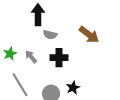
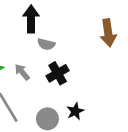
brown arrow: (89, 35) -> (108, 33), moved, turned 45
black cross: (59, 58) -> (58, 73), turned -30

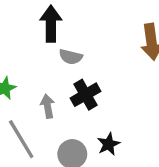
gray arrow: (22, 72) -> (48, 106), moved, turned 30

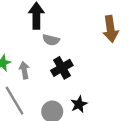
gray arrow: (48, 106) -> (24, 70), moved

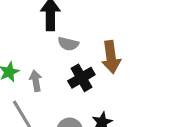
brown arrow: (111, 29) -> (111, 57), moved

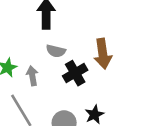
gray semicircle: (68, 44) -> (56, 51), moved

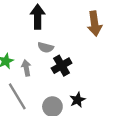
brown arrow: (103, 54) -> (95, 24), moved

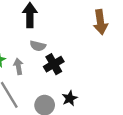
brown arrow: (95, 24) -> (100, 22), moved

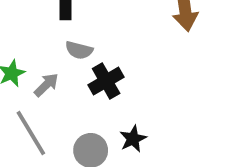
gray arrow: (18, 66) -> (46, 85), turned 56

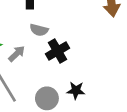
black star: (133, 139) -> (76, 90), turned 30

